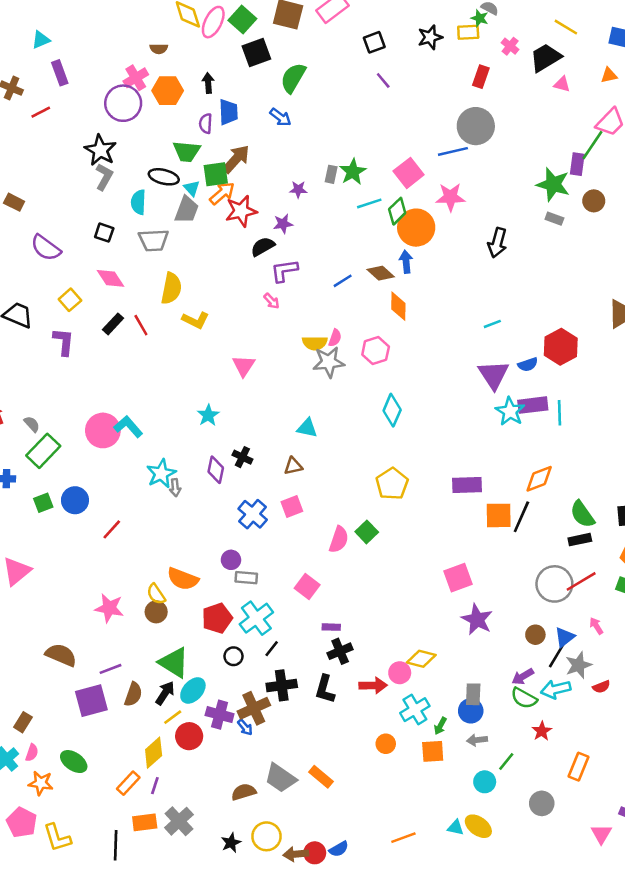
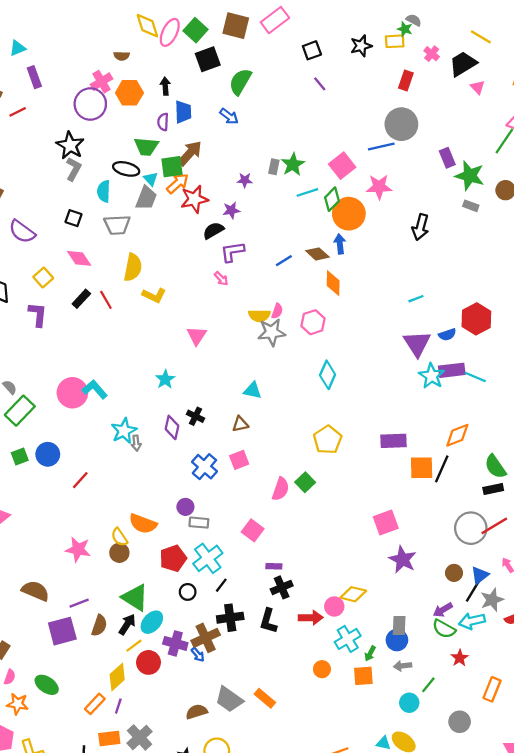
pink triangle: (562, 84) -> (478, 87), turned 32
purple rectangle: (577, 164) -> (447, 158), moved, turned -30
cyan line: (559, 413) -> (475, 377), turned -65

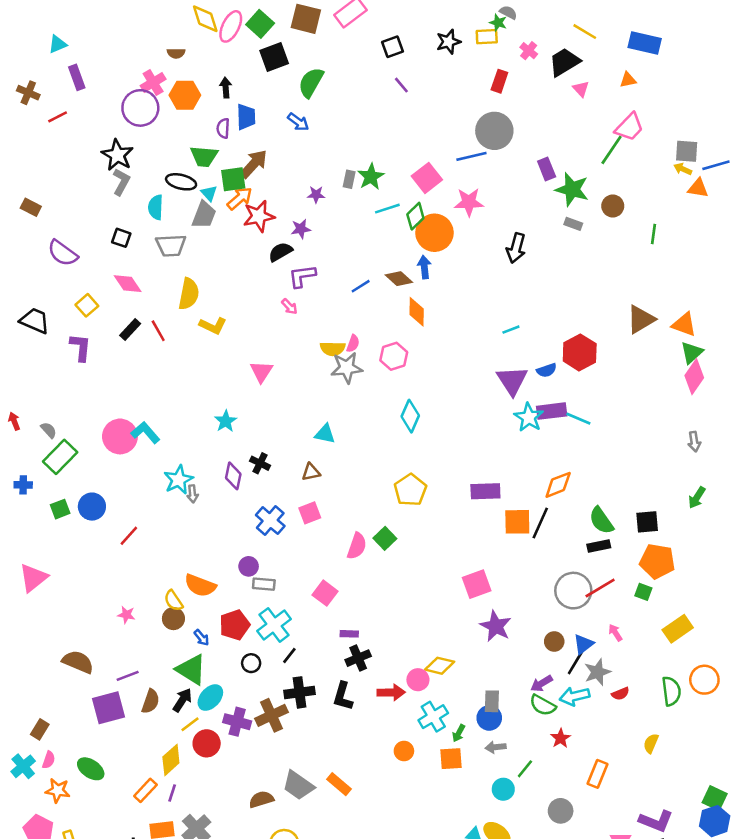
pink star: (78, 549) -> (126, 615), size x0.6
blue arrow: (198, 655) -> (201, 638), moved

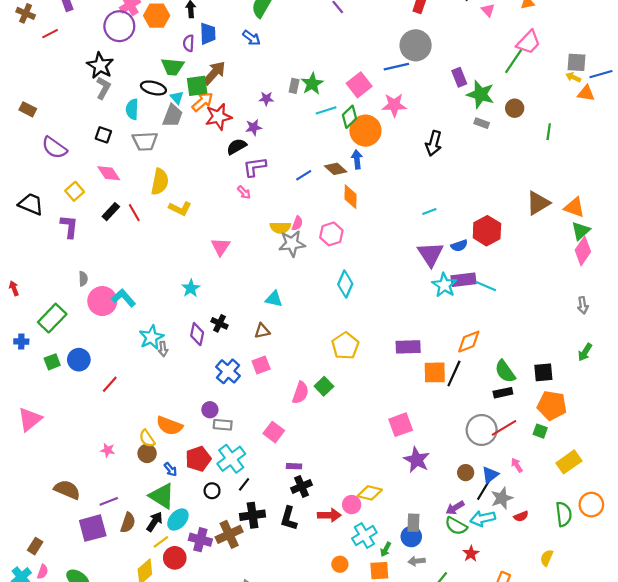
gray semicircle: (49, 430) -> (83, 279), moved, turned 40

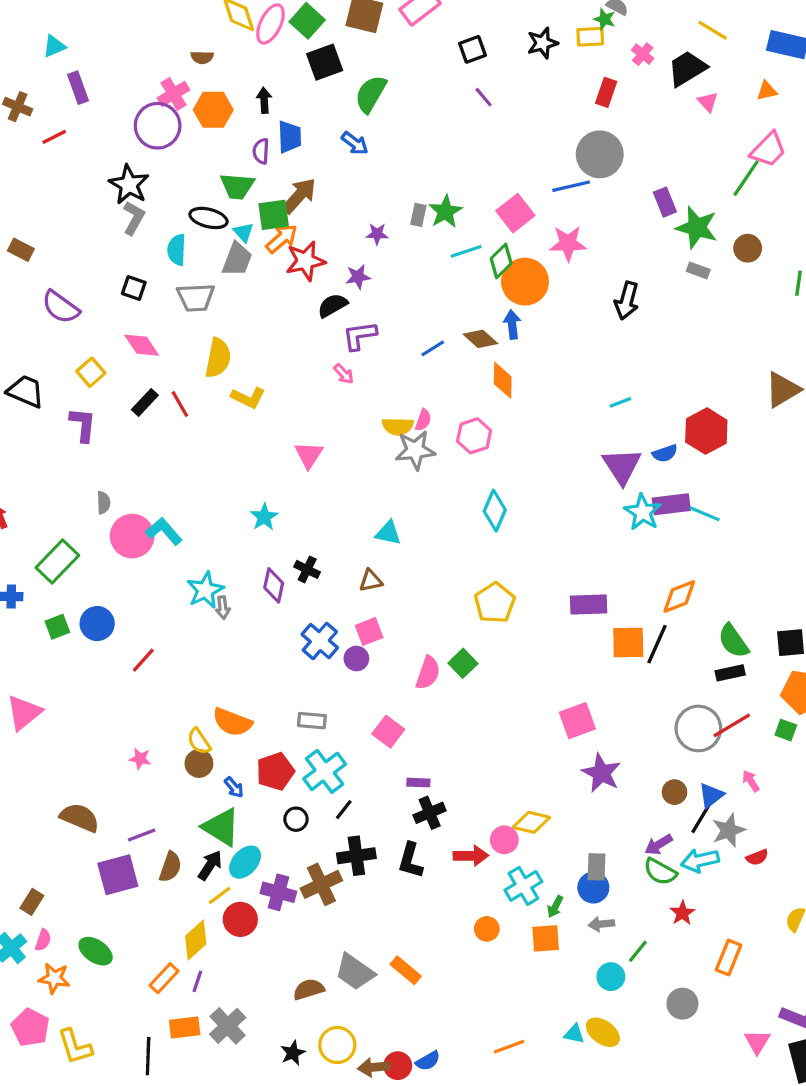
purple circle: (210, 410) -> (356, 659), moved

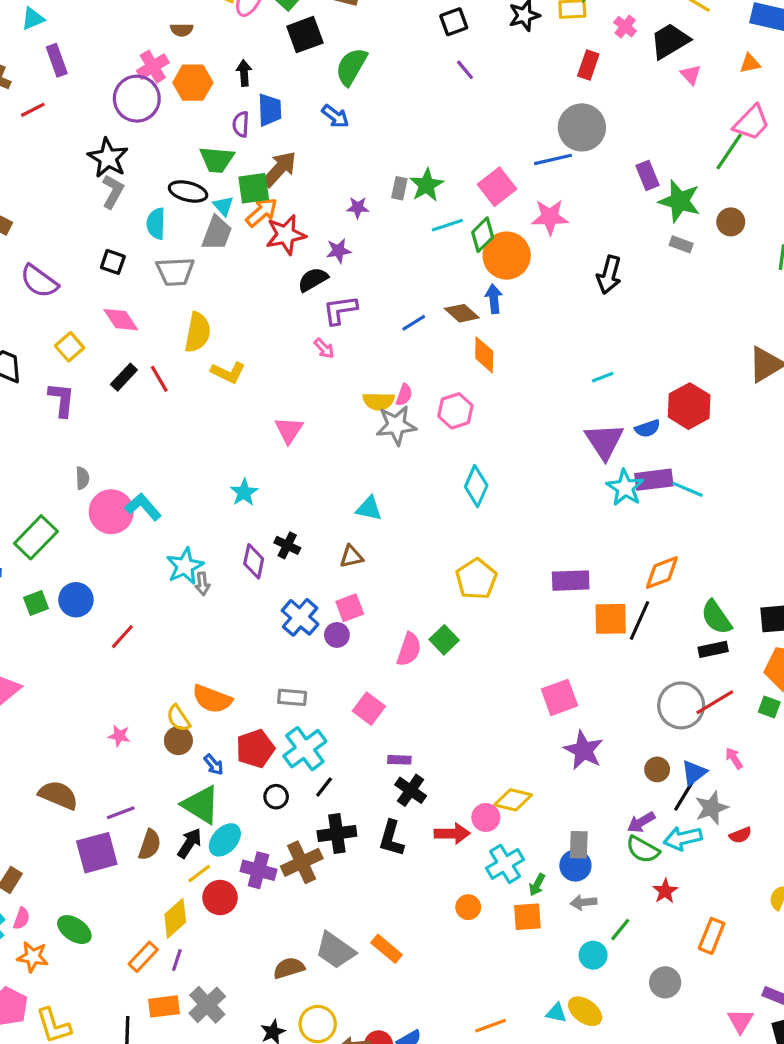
black cross: (430, 813) -> (411, 790), turned -32

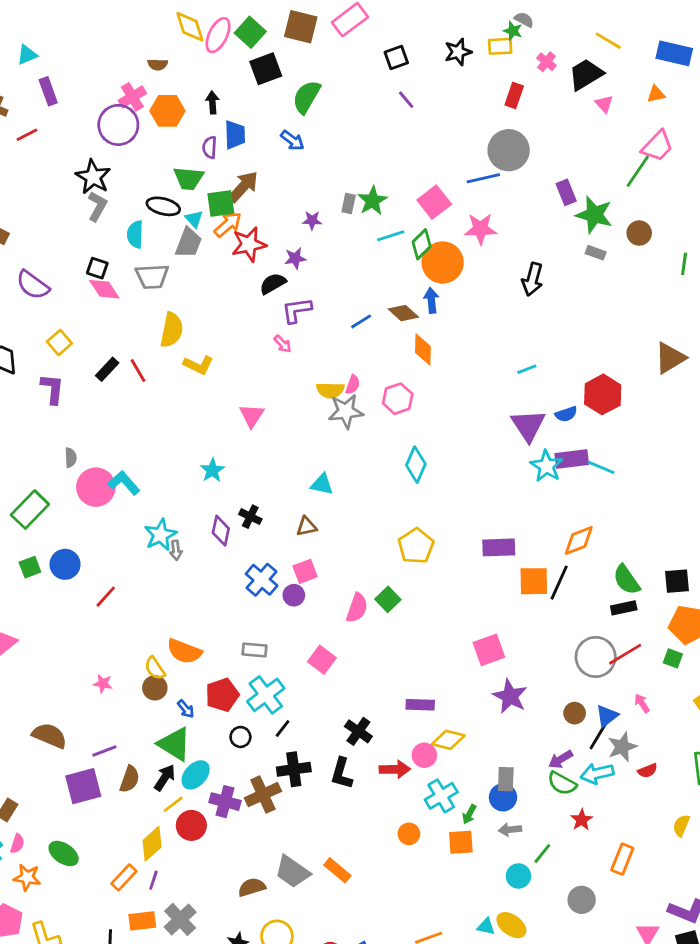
pink diamond: (121, 320) -> (104, 289), moved
purple rectangle: (399, 760) -> (420, 705), moved, size x1.4

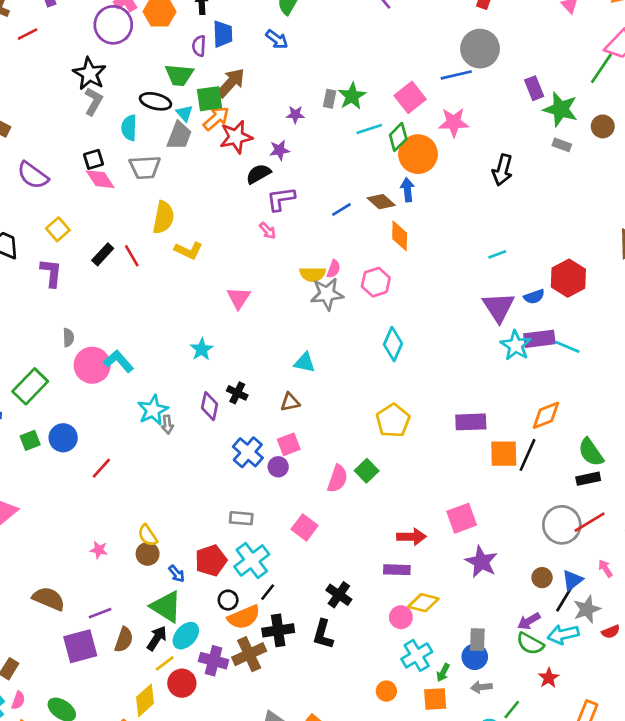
black square: (97, 268) -> (93, 159), turned -36
orange semicircle: (184, 651) -> (244, 617), moved, turned -44
red arrow: (395, 769) -> (411, 537), moved

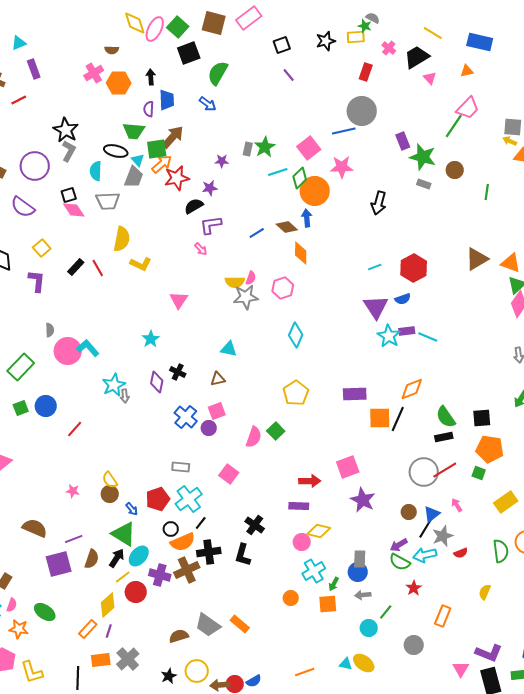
purple circle: (113, 25) -> (35, 166), moved
red hexagon: (568, 278) -> (414, 268), moved
purple rectangle: (539, 339) -> (407, 331), size x0.7

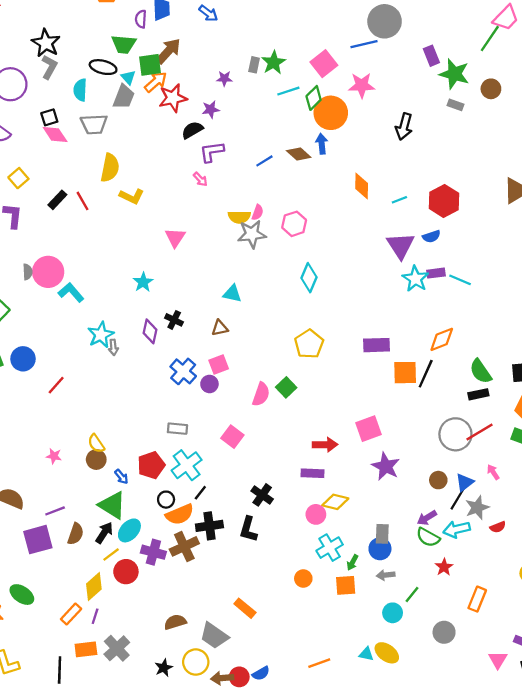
orange diamond: (301, 253) -> (362, 186), moved
pink circle: (68, 351) -> (48, 272), moved
gray trapezoid: (208, 625) -> (214, 636), moved

